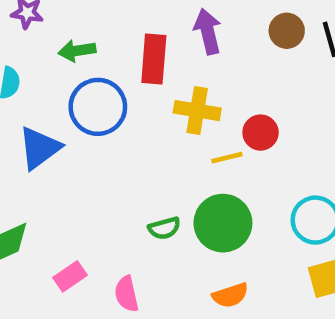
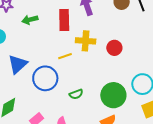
blue circle: (98, 107) -> (45, 78), moved
yellow line: (227, 158) -> (65, 56), moved
green circle: (223, 223) -> (113, 95), moved

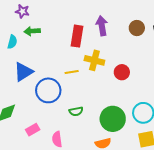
green arrow: (30, 20) -> (32, 31), moved

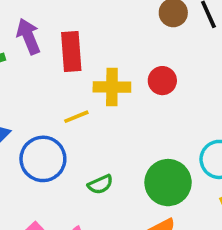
purple arrow: (102, 26) -> (28, 36), moved
red circle: (122, 72) -> (162, 81), moved

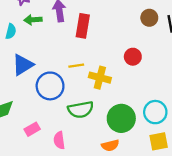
yellow cross: (112, 87) -> (100, 78), moved
green semicircle: (100, 184) -> (81, 110), size x1.6

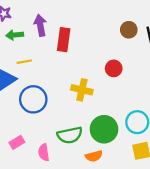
yellow line: (76, 66) -> (24, 62), moved
green semicircle: (81, 110) -> (70, 135), moved

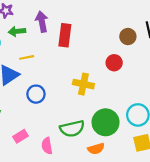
brown circle: (129, 30) -> (128, 37), moved
blue circle: (33, 99) -> (36, 94), size x0.7

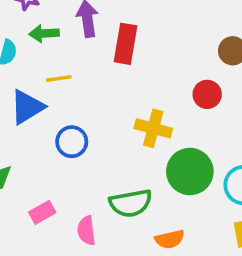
green circle: (106, 122) -> (190, 171), moved

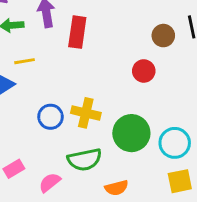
yellow cross: (153, 128) -> (86, 113), moved
blue circle: (72, 142) -> (51, 117), moved
pink semicircle: (86, 231) -> (50, 182), turned 60

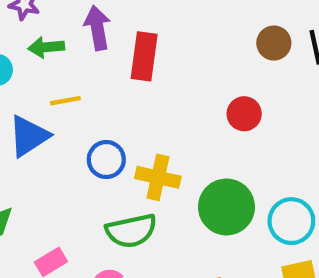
brown circle: (163, 36) -> (274, 43), moved
blue circle: (51, 117) -> (106, 160), moved
green semicircle: (85, 160) -> (131, 231), moved

